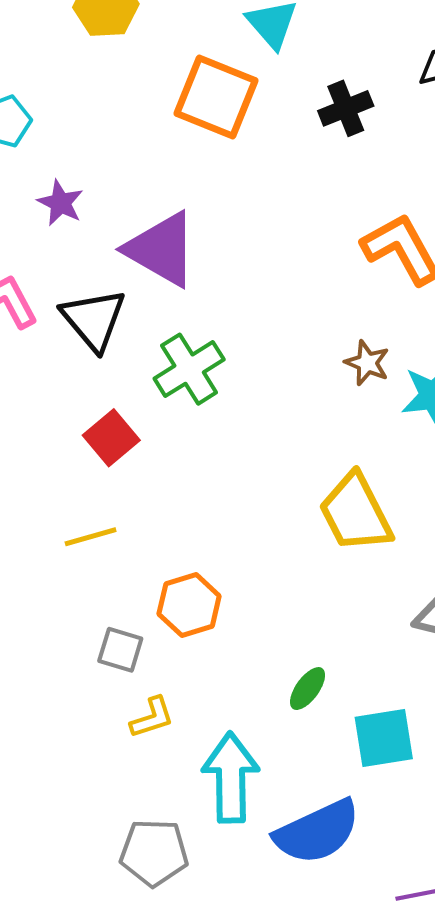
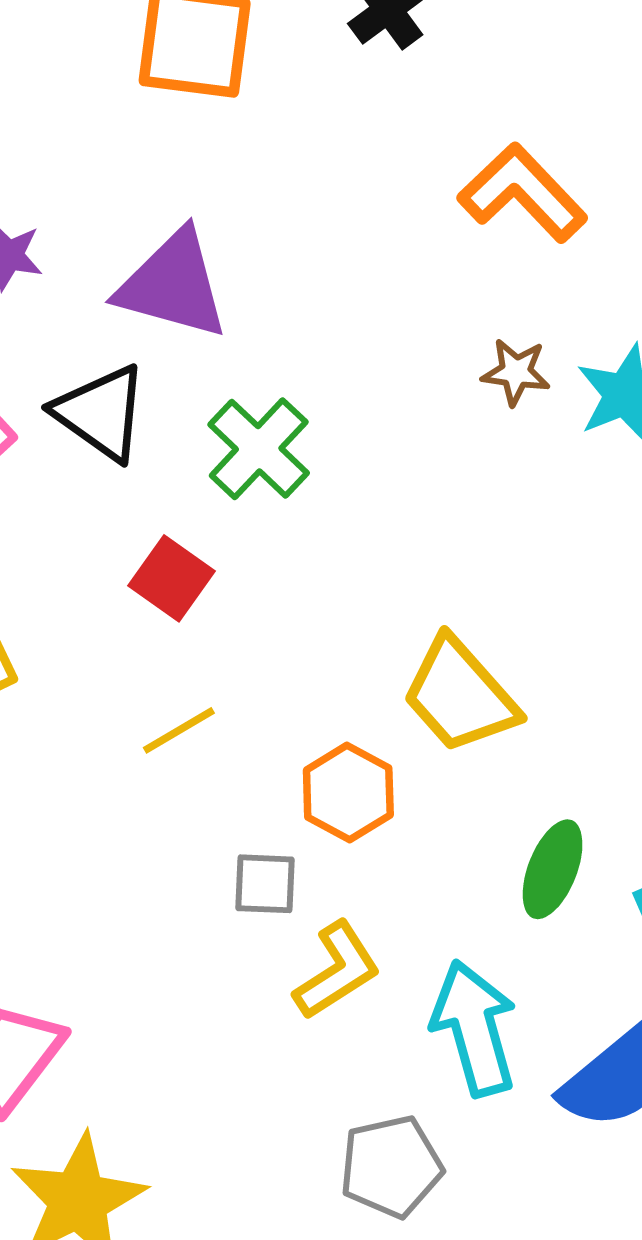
yellow trapezoid: (356, 513) -> (460, 695), moved
green ellipse: (308, 689) -> (553, 869), size x1.4
yellow L-shape: (152, 718) -> (337, 971), size x1.4

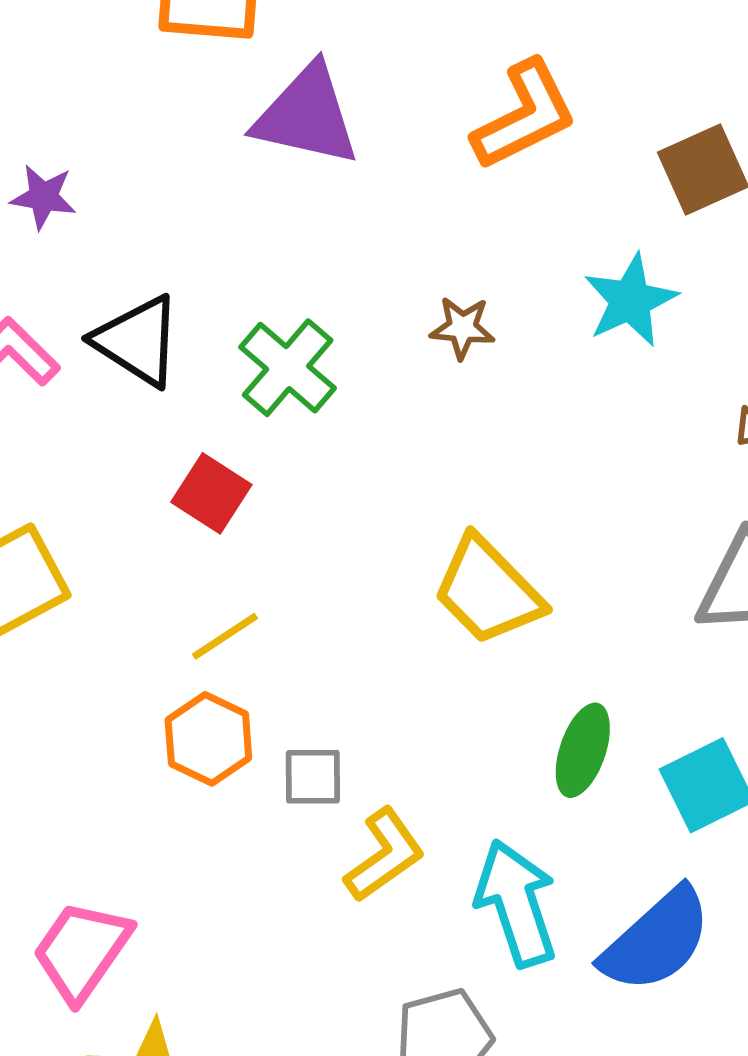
orange L-shape: (523, 193) -> (525, 115), turned 110
purple triangle: (173, 285) -> (307, 115), moved
brown star: (516, 372) -> (462, 328), moved
orange hexagon: (348, 792) -> (208, 739), moved

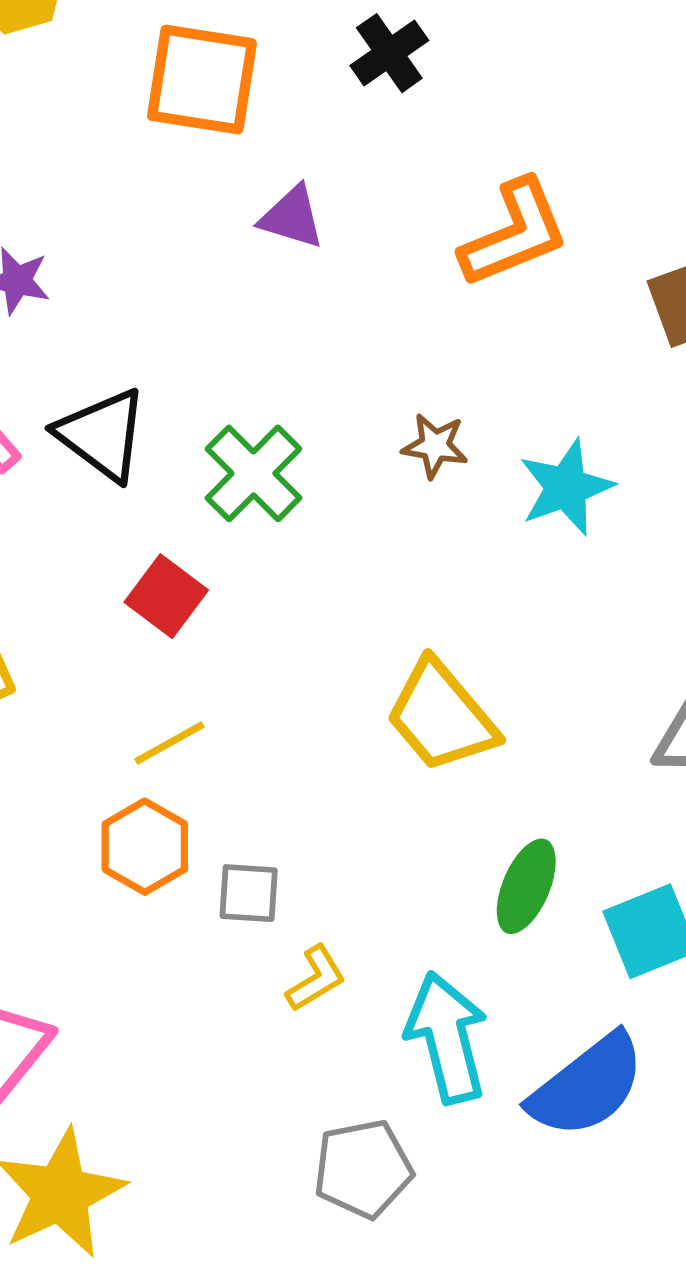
purple triangle: (307, 115) -> (292, 217), size x0.6
cyan star: (630, 300) -> (566, 487), moved
yellow L-shape: (385, 855) -> (316, 979), size x0.7

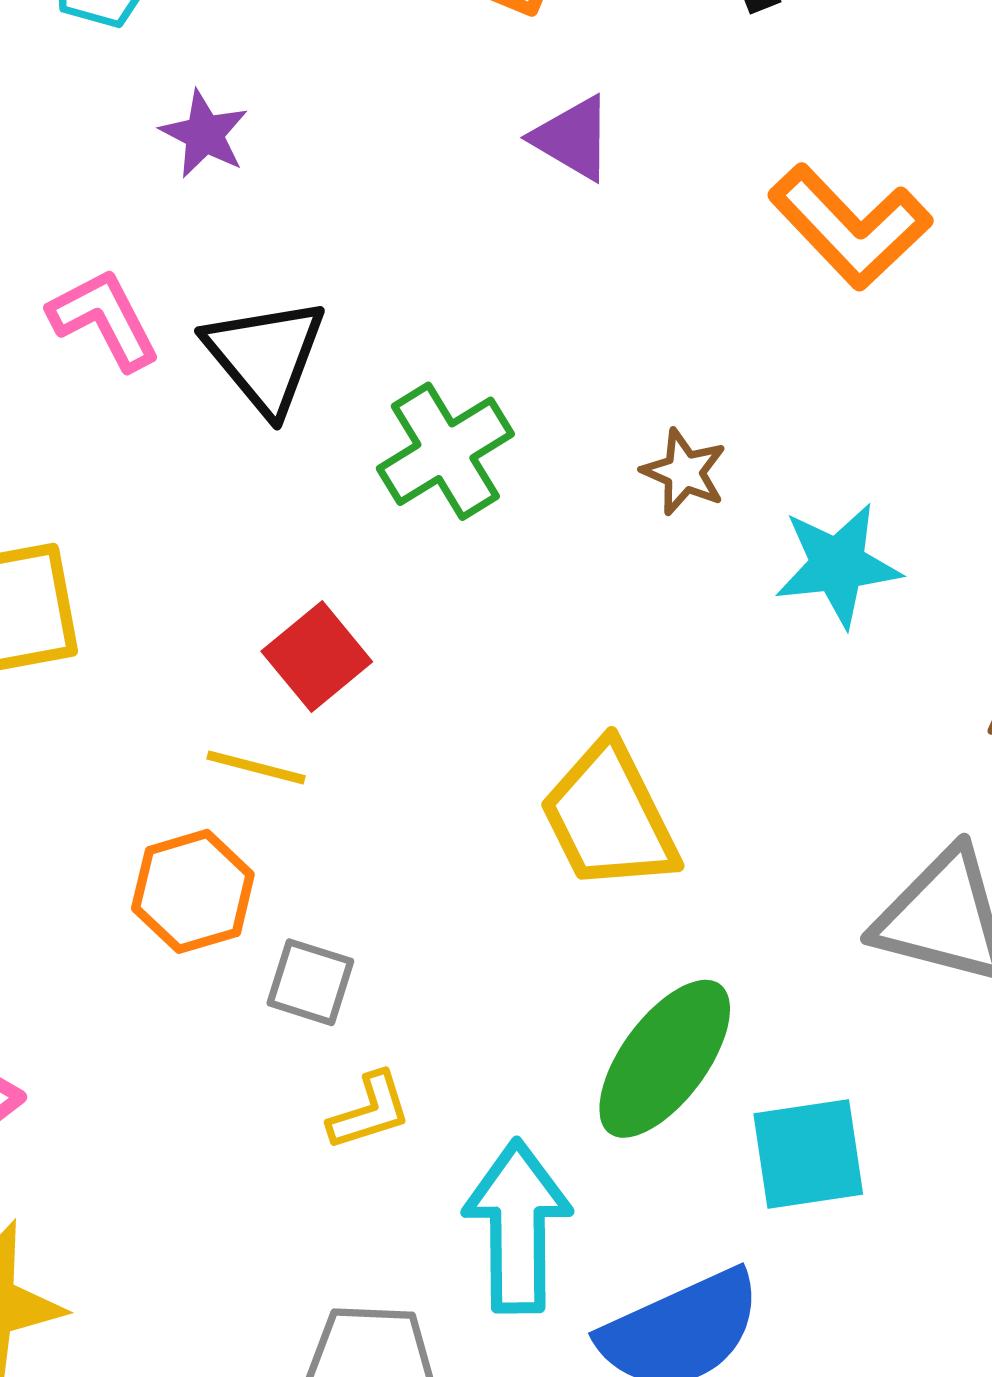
orange L-shape: (514, 233) -> (850, 227), turned 55
red square: (166, 596) -> (317, 657), moved
yellow line: (169, 743) -> (256, 767), turned 30
green ellipse: (526, 886) -> (665, 1059), size x1.4

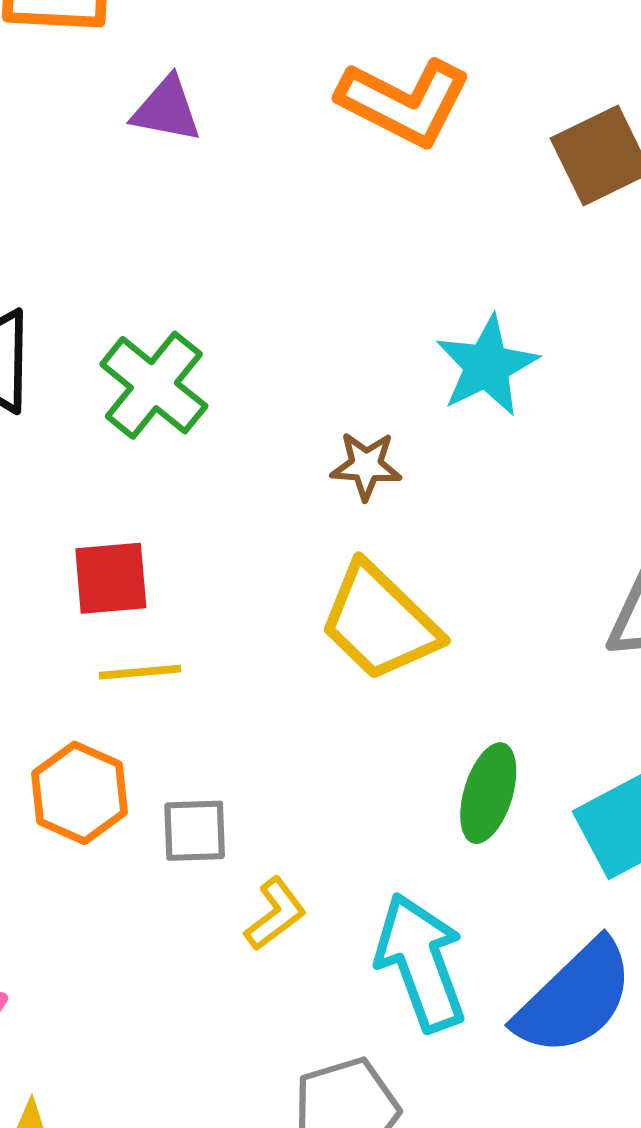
brown star: (684, 472) -> (366, 466), moved
red square: (317, 657) -> (111, 578), turned -36
yellow line: (256, 767) -> (140, 672), moved
green ellipse: (665, 1059) -> (488, 793), size x0.7

